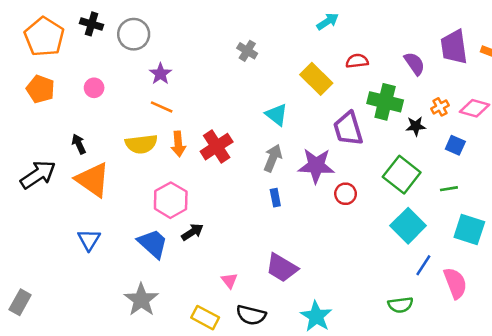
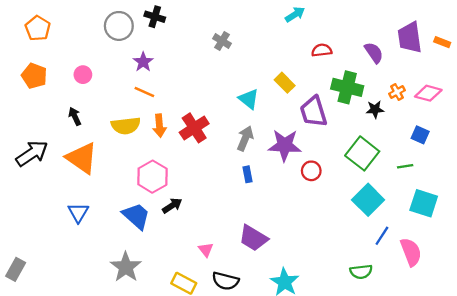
black cross: (92, 24) -> (155, 17), moved
orange pentagon: (44, 37) -> (38, 28), size x0.7
yellow rectangle: (316, 79) -> (285, 83), moved, size x0.7
black arrow: (79, 144) -> (75, 116), moved
blue square: (455, 145) -> (420, 135), moved

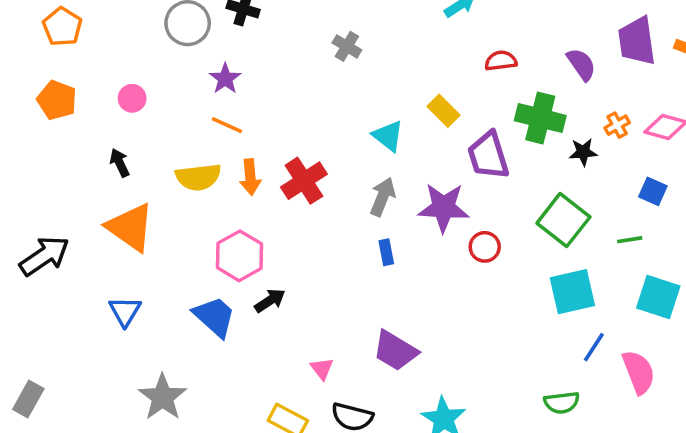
black arrow: (32, 153) -> (44, 256), moved
cyan square: (368, 200) -> (572, 292), turned 32
gray star: (126, 267) -> (163, 397), moved

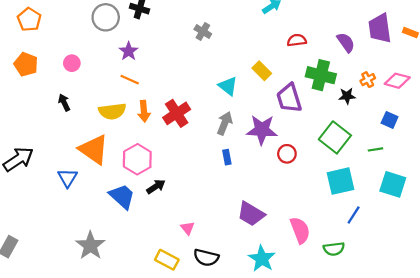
orange triangle: (130, 227) -> (94, 149), moved
blue triangle: (125, 311) -> (67, 178), moved
purple trapezoid: (395, 351) -> (251, 214), moved
pink semicircle: (639, 372) -> (300, 230), moved

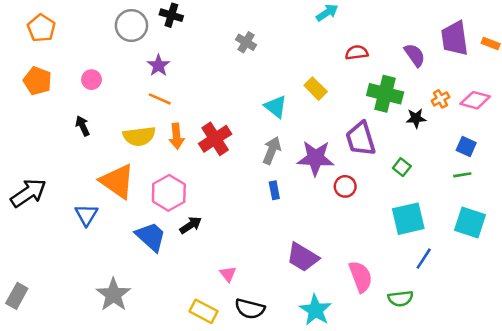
purple trapezoid: (289, 98) -> (361, 139), moved
green square: (335, 137) -> (402, 167), size x0.5
green line: (375, 149) -> (462, 175), moved

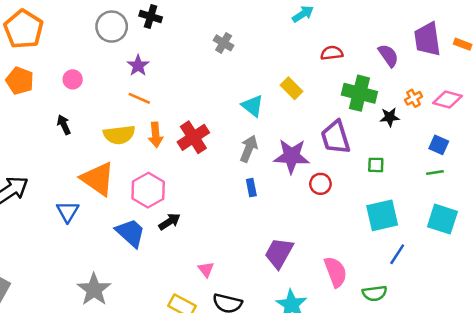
orange pentagon: (41, 28) -> (24, 29), size x1.4
green square: (402, 167) -> (376, 165), turned -36
purple trapezoid: (303, 257) -> (279, 253), turned 88

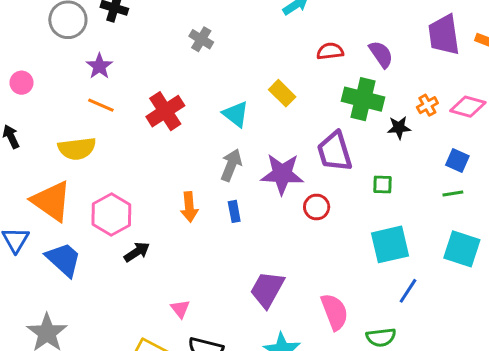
purple semicircle: (388, 56) -> (381, 54), moved
orange arrow: (156, 135) -> (189, 207), moved
red cross: (193, 137) -> (165, 111), moved
blue trapezoid: (130, 233) -> (63, 259), moved

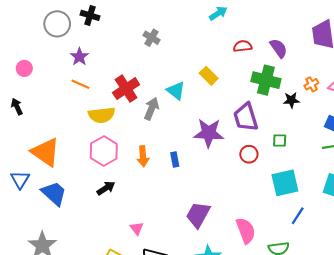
yellow semicircle: (77, 149) -> (102, 115), moved
gray arrow: (231, 165) -> (151, 109), moved
red circle: (317, 207) -> (249, 154), moved
pink hexagon: (111, 214) -> (104, 151), moved

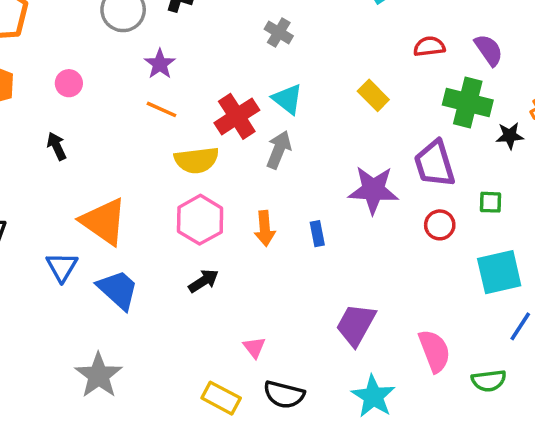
cyan triangle: (176, 91) -> (288, 99), moved

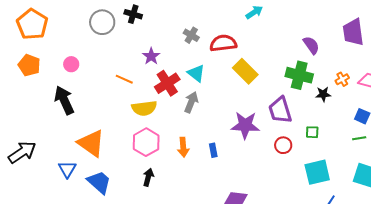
red semicircle: (429, 46) -> (223, 43), moved, size x1.5
purple star: (160, 64) -> (151, 56), moved
yellow rectangle: (373, 95) -> (245, 71), size x1.4
black arrow: (57, 146) -> (64, 100), size x1.8
black arrow: (204, 281) -> (148, 177), turned -42

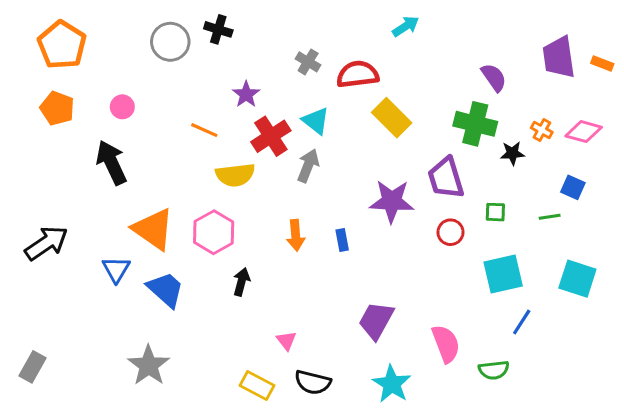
orange cross: (342, 79) -> (542, 130), turned -32
green line: (359, 138) -> (550, 217), moved
pink hexagon: (146, 142) -> (214, 232), moved

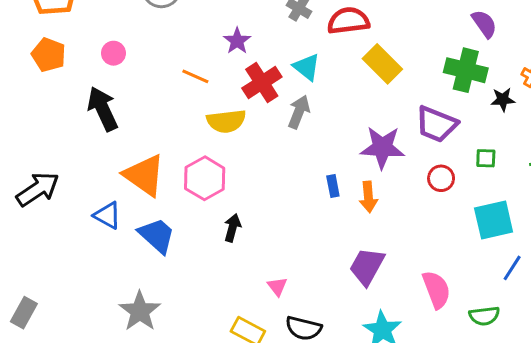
purple trapezoid: (446, 178) -> (436, 124), turned -51
orange arrow: (296, 235) -> (368, 197), moved
blue triangle: (116, 269) -> (107, 215), turned -32

